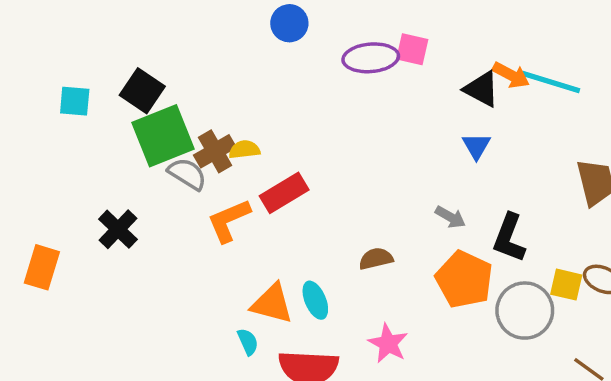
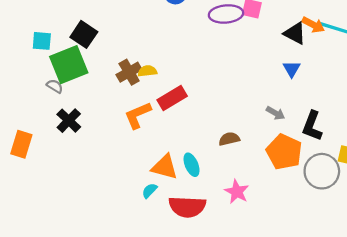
green square: (163, 136) -> (69, 65), moved
gray semicircle: (187, 174) -> (55, 86), moved, size x0.7
cyan semicircle: (248, 342) -> (150, 191), turned -112

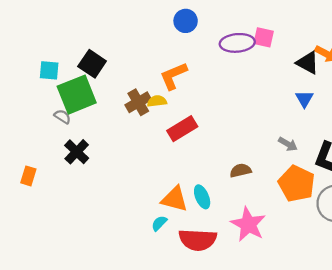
orange L-shape: (138, 115) -> (173, 76), moved
orange rectangle: (21, 144) -> (28, 176), size x0.7
pink star: (237, 192) -> (248, 224), size x1.4

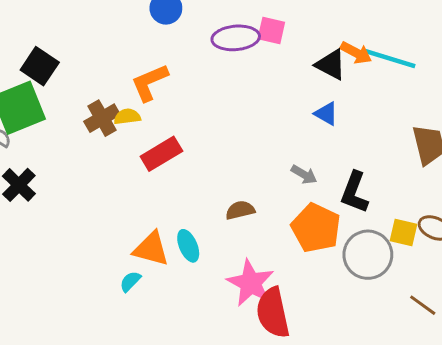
blue triangle: (304, 99) -> (326, 114), turned -30
red semicircle: (198, 240) -> (273, 313), moved, turned 75

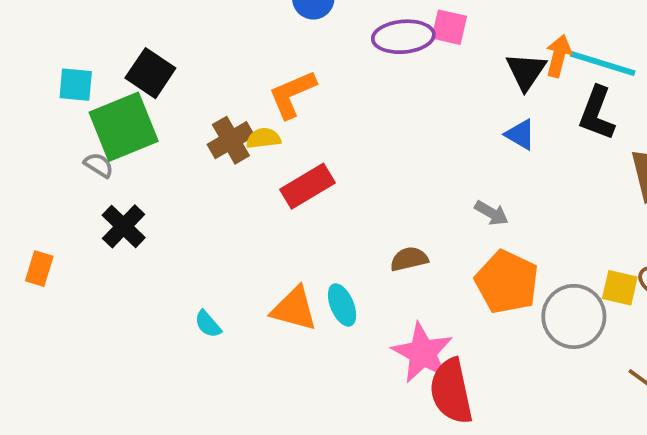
orange arrow: (356, 53) -> (559, 56), turned -104
black triangle: (331, 65) -> (526, 71), turned 36
black L-shape: (355, 192) -> (597, 113), moved
cyan semicircle: (130, 281) -> (208, 324), moved, turned -85

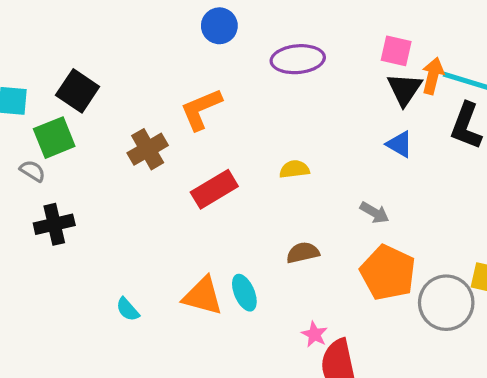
pink square: (449, 27) -> (396, 51), moved
green square: (124, 127) -> (54, 138), size x0.7
yellow semicircle: (263, 138) -> (294, 169), moved
black cross: (124, 226) -> (54, 224), turned 33
pink star: (422, 353) -> (314, 334), size x0.5

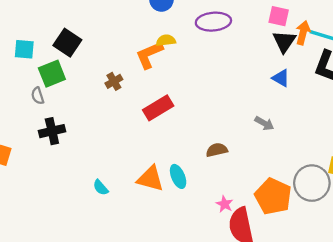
brown cross: (148, 149) -> (114, 81), size x0.7
yellow semicircle: (294, 169) -> (166, 40), moved
gray semicircle: (33, 171) -> (38, 96), turned -140
orange pentagon: (388, 273) -> (273, 196), moved

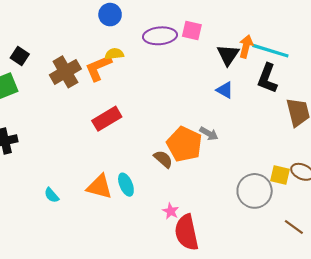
pink square: (279, 16) -> (192, 31), moved
black square: (67, 43) -> (20, 56), size x0.7
brown cross: (114, 81) -> (65, 72), moved, size x1.8
brown semicircle: (217, 150) -> (163, 159), turned 54
orange pentagon: (273, 196) -> (184, 144), moved

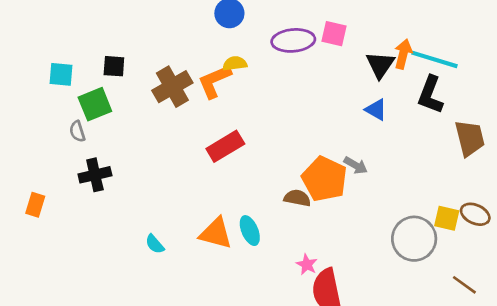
black square: (20, 56) -> (114, 66), turned -30
brown semicircle: (163, 159) -> (297, 198), turned -30

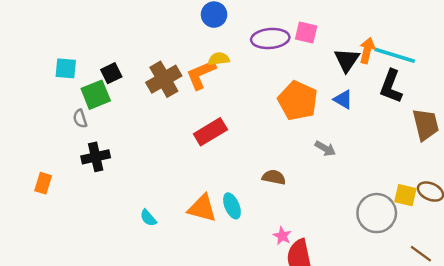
black square: (114, 66) -> (111, 73), moved, turned -30
orange pentagon: (324, 179) -> (298, 101), moved

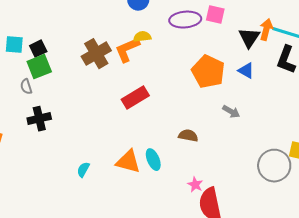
black square: (111, 73) -> (38, 49), moved
cyan semicircle: (148, 218) -> (83, 170), turned 70

